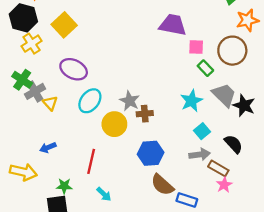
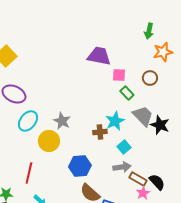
brown circle: (232, 51) -> (150, 78), size x0.6
brown cross: (145, 114) -> (100, 132), moved
black semicircle: (233, 144) -> (157, 182), moved

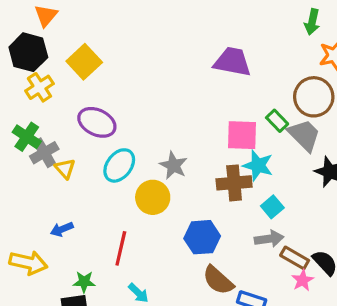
pink square: (119, 75) -> (242, 135), moved, size x1.5
brown circle: (150, 78) -> (314, 97), size x1.6
gray trapezoid: (143, 116) -> (304, 135), moved
cyan star: (115, 121) -> (258, 165), turned -30
brown cross: (100, 132) -> (234, 183), size x1.5

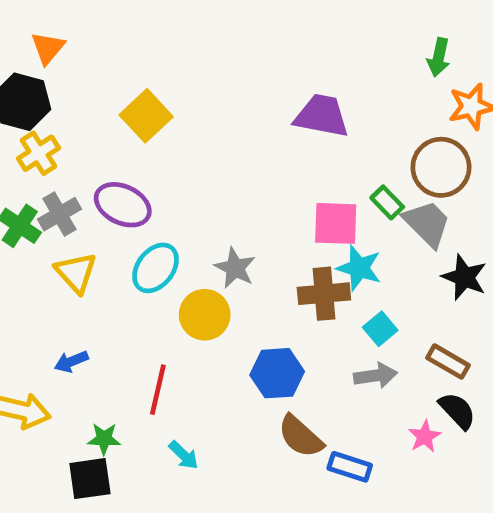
yellow square: (84, 62) -> (146, 116), moved
gray cross: (44, 153) -> (60, 214), moved
yellow triangle: (65, 169) -> (76, 273), size x1.4
brown rectangle: (295, 258) -> (448, 362), moved

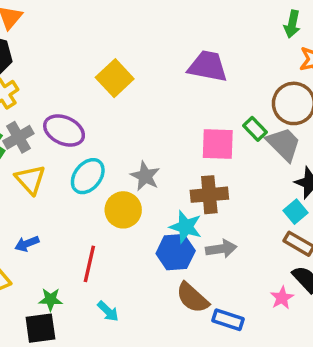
yellow square: (146, 116) -> (115, 78), moved
cyan star: (359, 268) -> (186, 227), moved
cyan square: (380, 329) -> (295, 212), moved
gray arrow: (375, 376) -> (221, 249), moved

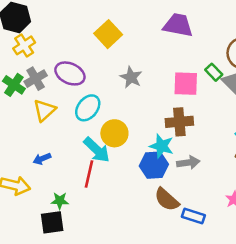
gray star: (145, 176) -> (131, 77), moved
yellow triangle: (30, 179) -> (44, 110), turned 30
cyan arrow: (108, 311) -> (97, 150), moved, size x1.6

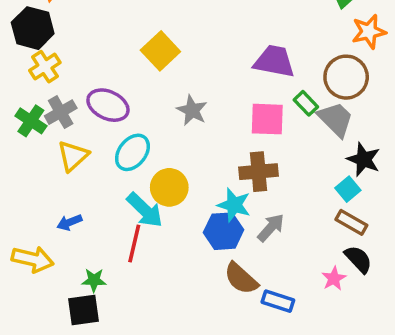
purple trapezoid: (178, 25) -> (274, 61), moved
gray arrow: (188, 163) -> (271, 228), turned -40

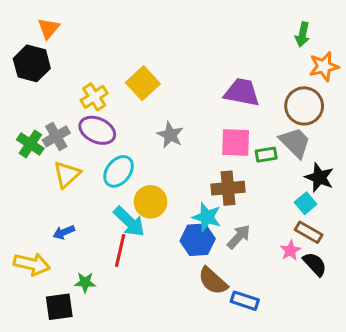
yellow cross: (45, 67) -> (94, 97), moved
green rectangle: (306, 103) -> (266, 155), moved, turned -55
pink star: (334, 278) -> (290, 250), moved
black square: (83, 310) -> (59, 307), moved

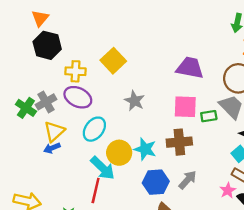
black hexagon: (32, 63) -> (47, 45), moved
yellow cross: (94, 97) -> (75, 71), turned 36
cyan star: (207, 217) -> (145, 149), moved
blue arrow: (64, 232) -> (52, 148), moved

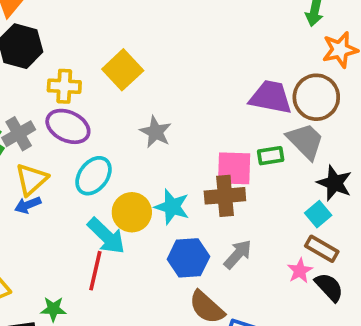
purple trapezoid: (190, 68) -> (271, 97), moved
pink square: (185, 107) -> (234, 168), moved

